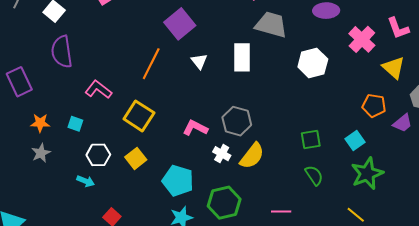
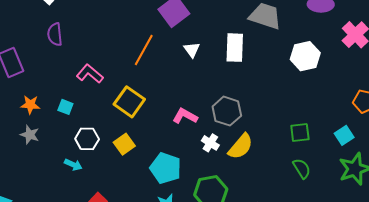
purple semicircle: (62, 52) -> (55, 34), size x0.7
gray star: (41, 153) -> (30, 135), turned -30

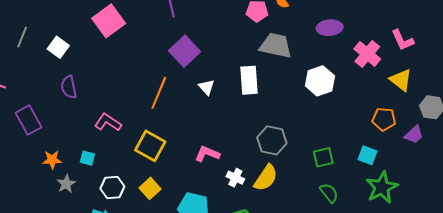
gray hexagon: (227, 111) -> (272, 140), moved
gray star: (30, 135) -> (66, 184), moved, turned 30
cyan square: (344, 135) -> (367, 155), turned -30

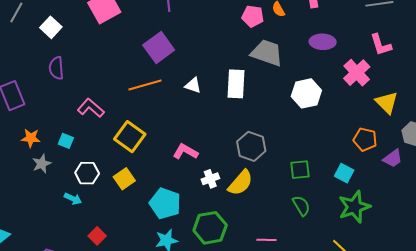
pink L-shape: (403, 40) -> (381, 45), moved
purple square: (184, 51) -> (159, 48), moved
white triangle: (207, 87) -> (193, 85), turned -36
orange line: (159, 93) -> (145, 85), turned 44
white cross: (235, 178) -> (210, 179), turned 36

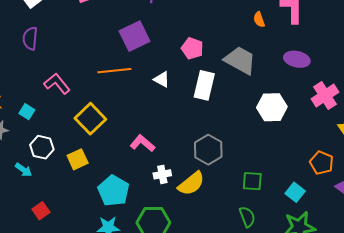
pink pentagon: (253, 16) -> (192, 48), moved

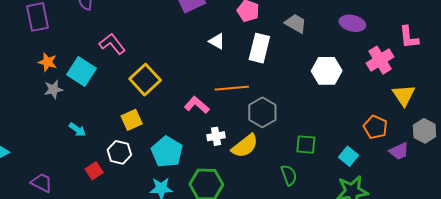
gray trapezoid: (240, 60) -> (296, 23), size x0.7
orange line: (114, 71) -> (232, 88), moved
cyan square: (27, 112) -> (82, 71), size x1.8
white hexagon: (42, 147) -> (119, 152), moved
green semicircle: (247, 217) -> (289, 175), moved

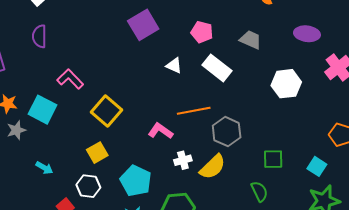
white rectangle: (259, 48) -> (217, 68), turned -60

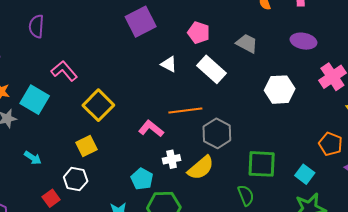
green square: (273, 159) -> (262, 164), size x1.4
cyan pentagon: (136, 181) -> (142, 179), moved, size x0.7

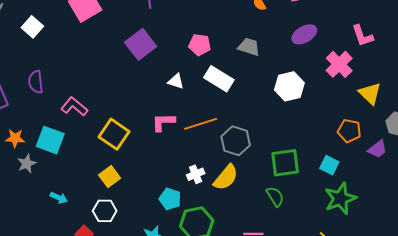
purple semicircle: (36, 26) -> (36, 82), moved
purple ellipse: (303, 41) -> (304, 34), turned -30
pink L-shape: (151, 129) -> (163, 122), moved, turned -30

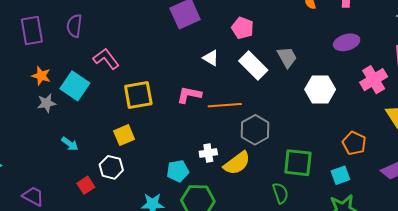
gray trapezoid: (249, 47) -> (287, 57), moved, turned 30
orange pentagon: (349, 131) -> (354, 143), moved
yellow square: (114, 134) -> (138, 95), turned 32
cyan square: (329, 165) -> (340, 175), turned 30
cyan pentagon: (170, 199) -> (178, 171), turned 30

